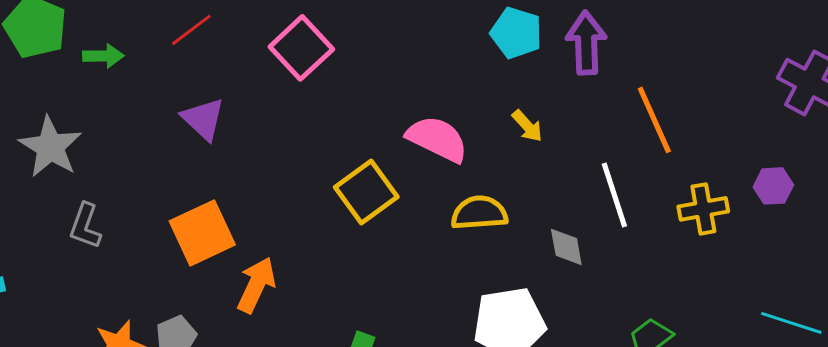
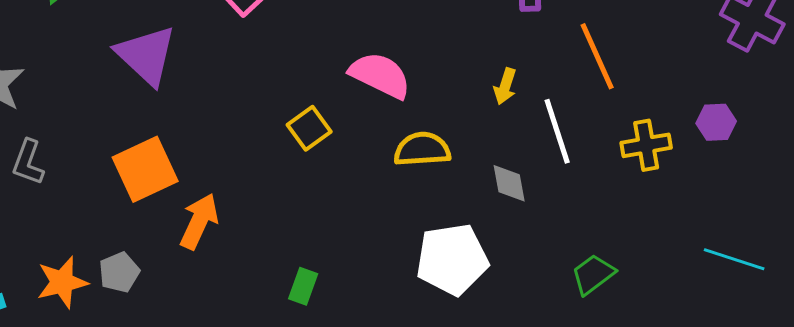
purple triangle: (203, 119) -> (146, 55), size x1.4
yellow arrow: (527, 126) -> (505, 86), moved, turned 60
yellow square: (366, 192) -> (309, 128), size x0.7

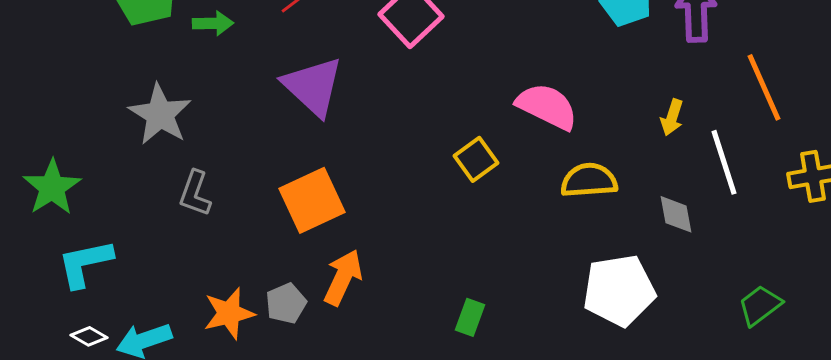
orange arrow: (199, 221) -> (343, 277), moved

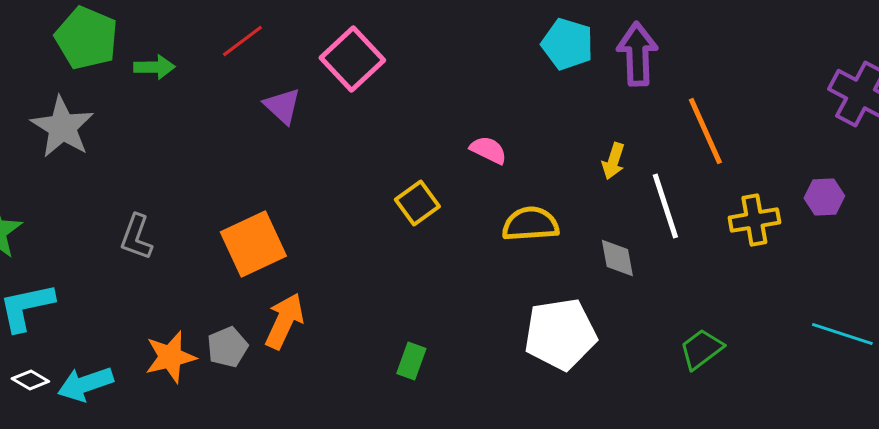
purple triangle: (313, 86) -> (282, 106), moved, size x0.6
pink semicircle: (547, 106) -> (488, 150), size x0.6
gray star: (160, 114) -> (62, 127), moved

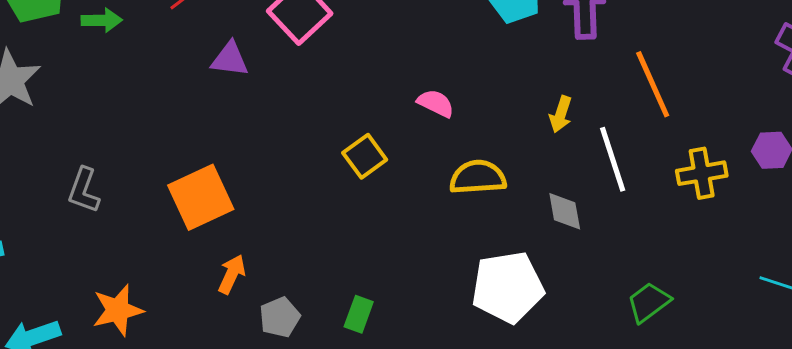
purple triangle: (282, 106) -> (230, 59), turned -36
orange arrow: (284, 321) -> (232, 274), size x0.7
gray pentagon: (227, 347) -> (280, 317), moved

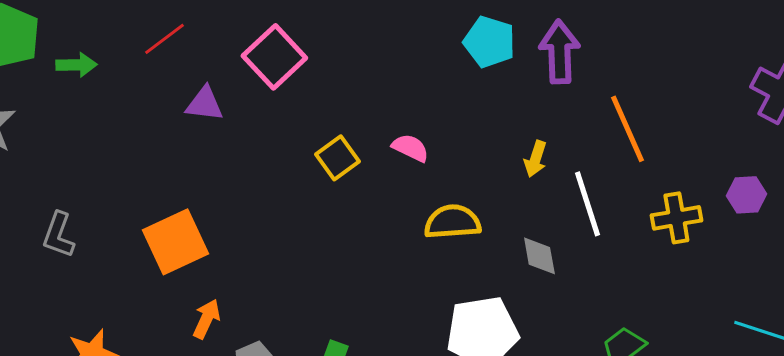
yellow square: (365, 156) -> (337, 158), moved

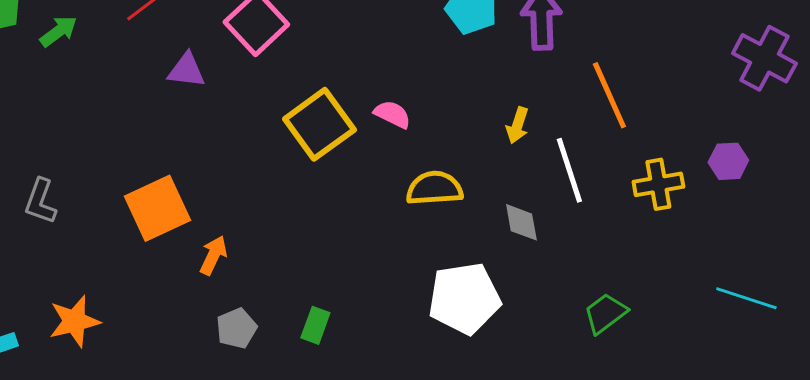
green arrow: (76, 65) -> (58, 31), turned -36
yellow square: (337, 158) -> (319, 124), size x1.6
orange arrow: (206, 319) -> (213, 255), moved

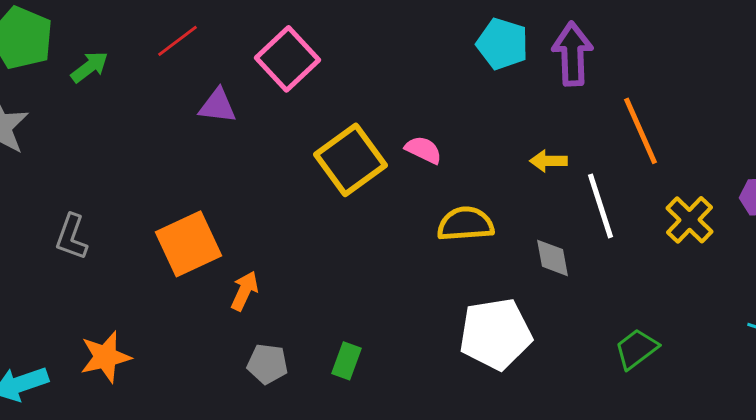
yellow arrow: (517, 125) -> (548, 161), turned 72
yellow cross: (658, 184) -> (689, 220), turned -36
gray pentagon: (236, 328) -> (267, 364), turned 30

